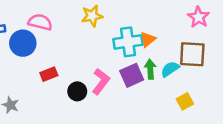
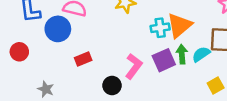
orange triangle: (148, 39) -> (179, 25), size x1.6
cyan cross: (128, 42) -> (160, 28), size x0.7
black circle: (77, 91) -> (112, 85), moved

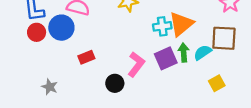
red circle: (19, 52) -> (37, 32), moved

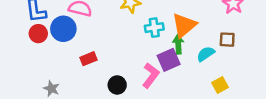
cyan cross: (162, 26) -> (154, 28), moved
brown square: (224, 38) -> (227, 40), size x0.6
green arrow: (184, 52) -> (178, 44), moved
pink L-shape: (136, 64) -> (151, 75), moved

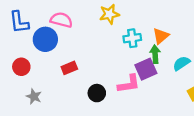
orange triangle: (184, 25) -> (161, 36), size x0.7
red circle: (38, 34) -> (21, 67), moved
pink L-shape: (151, 75) -> (129, 84), turned 45

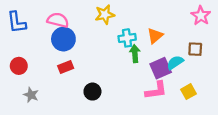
blue circle: (45, 39) -> (63, 39), moved
green arrow: (155, 54) -> (135, 54), moved
purple square: (146, 69) -> (161, 68), moved
pink L-shape: (129, 84) -> (156, 90), moved

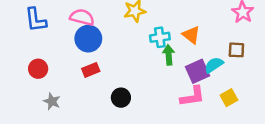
orange triangle: (155, 36) -> (191, 35), turned -42

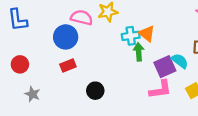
pink semicircle: (82, 17) -> (82, 18), moved
orange triangle: (191, 35) -> (147, 34), moved
cyan semicircle: (214, 65) -> (180, 61), turned 72

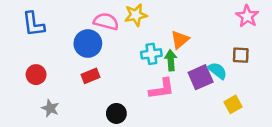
orange triangle: (147, 34) -> (180, 40), turned 42
cyan cross: (131, 36) -> (151, 54), moved
pink L-shape: (160, 89) -> (162, 89), moved
black circle: (95, 91) -> (116, 113), moved

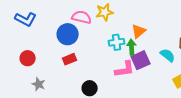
blue L-shape: (33, 24) -> (26, 19), turned -55
purple square: (201, 77) -> (141, 60), moved

